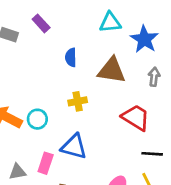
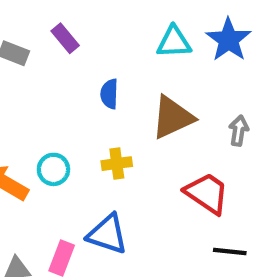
blue star: (144, 39) -> (229, 40), moved
brown triangle: (112, 70) -> (173, 117), turned -36
cyan circle: (37, 119) -> (53, 169), moved

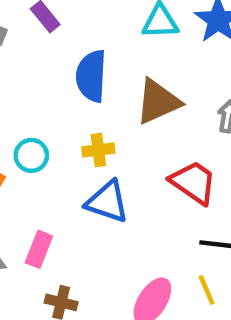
blue semicircle: (109, 94) -> (91, 76), size x1.6
blue triangle: (107, 234) -> (107, 202), moved

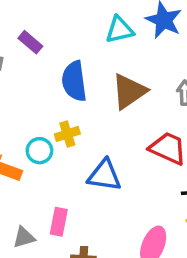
yellow cross: (98, 150) -> (67, 134), moved

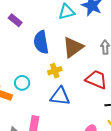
yellow cross: (67, 134) -> (55, 71), moved

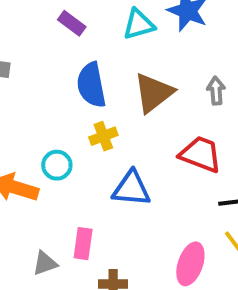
purple rectangle: (15, 20) -> (72, 23), moved
yellow cross: (55, 71) -> (103, 136), moved

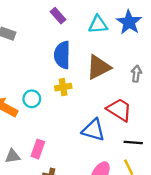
blue triangle: (131, 189) -> (93, 130), moved

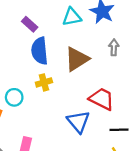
purple rectangle: (58, 16) -> (30, 24), moved
gray arrow: (136, 74) -> (114, 47), moved
blue triangle: (93, 130) -> (78, 122), turned 40

